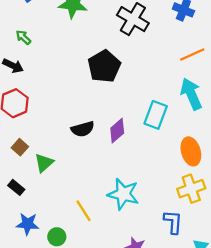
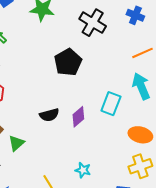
orange ellipse: (191, 151) -> (140, 135), turned -60
cyan star: (123, 194) -> (83, 170), size x0.6

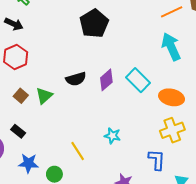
cyan rectangle: (111, 104) -> (138, 80), moved, turned -65
green triangle: (16, 143) -> (44, 96), moved

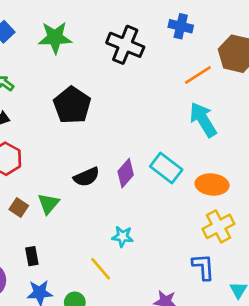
black pentagon: (94, 23) -> (72, 105), moved
black rectangle: (18, 131) -> (32, 256), moved, turned 48
cyan star: (112, 136) -> (123, 237), moved

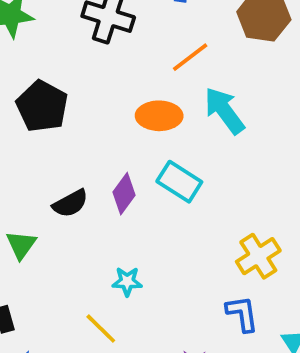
orange line: (198, 75) -> (190, 57), moved
orange ellipse: (212, 184) -> (159, 116), moved

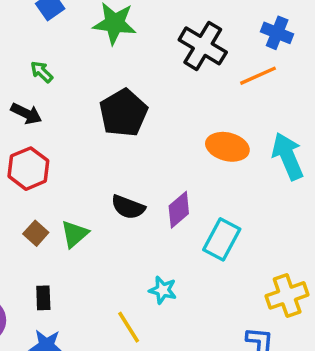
orange line: (190, 57) -> (258, 76), moved
cyan rectangle: (179, 182) -> (222, 239), moved, turned 72
black semicircle: (70, 203) -> (128, 207), turned 36

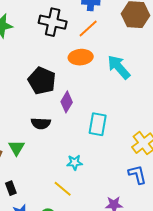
black pentagon: (123, 113) -> (42, 81), moved
orange ellipse: (227, 147) -> (81, 57), moved
purple diamond: (179, 210) -> (67, 102), moved

